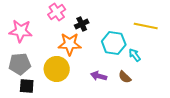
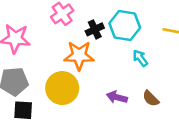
cyan hexagon: (114, 43) -> (125, 26), moved
cyan arrow: (135, 55) -> (140, 58), moved

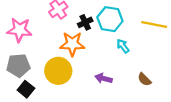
brown semicircle: (151, 98) -> (144, 79), moved
black square: (23, 110) -> (26, 89), turned 35

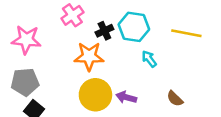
yellow circle: (58, 71) -> (95, 95), moved

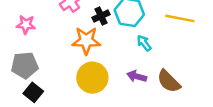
pink star: (26, 40) -> (26, 25), size x0.7
purple arrow: (126, 97) -> (137, 76), moved
brown semicircle: (175, 99) -> (169, 81), size x1.5

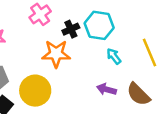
yellow line: (180, 18) -> (149, 52), moved, turned 56
yellow circle: (92, 78) -> (35, 91), moved

